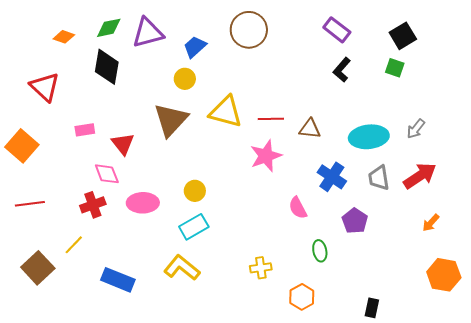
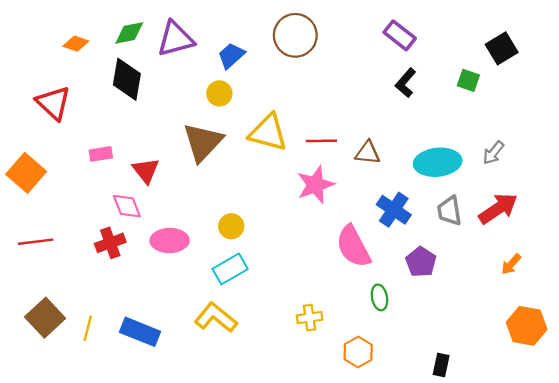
black square: (403, 36) -> (502, 48), moved
pink semicircle: (298, 208) -> (353, 246), size x1.6
yellow line: (74, 245) -> (88, 328), moved, turned -30

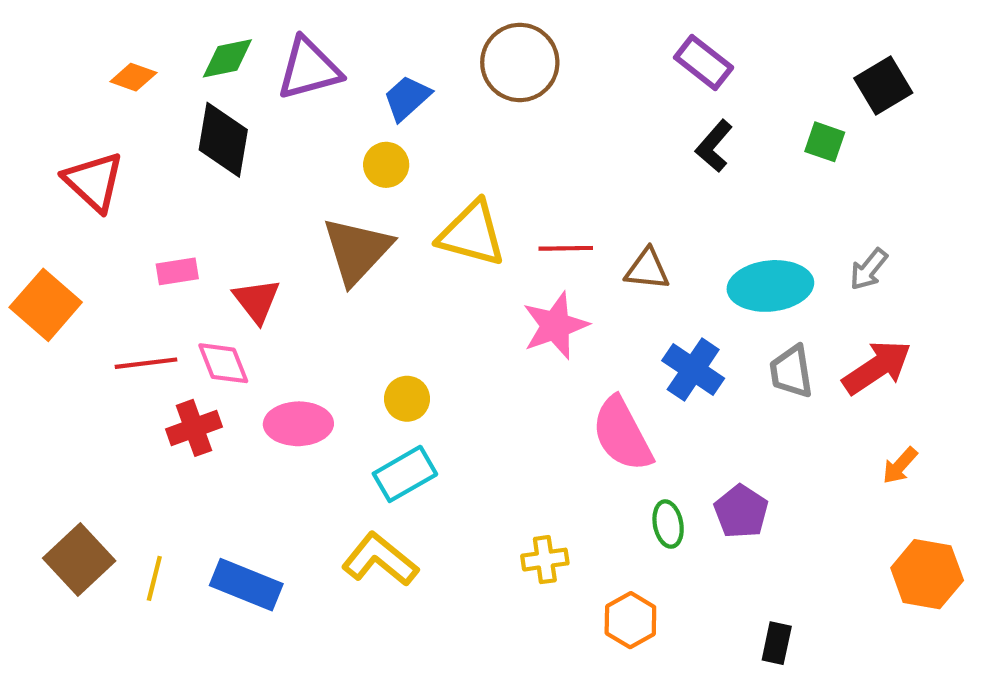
red line: (36, 242) -> (146, 363), moved
purple pentagon: (421, 262) -> (741, 512), moved

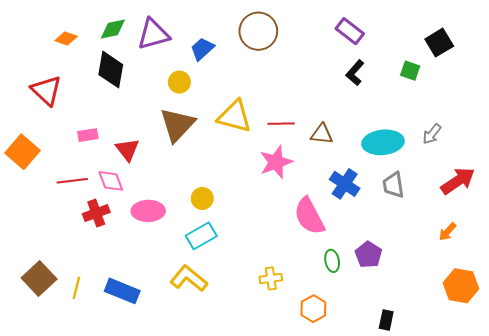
yellow circle: (386, 165) -> (179, 82), moved
red arrow: (877, 367) -> (458, 181), moved

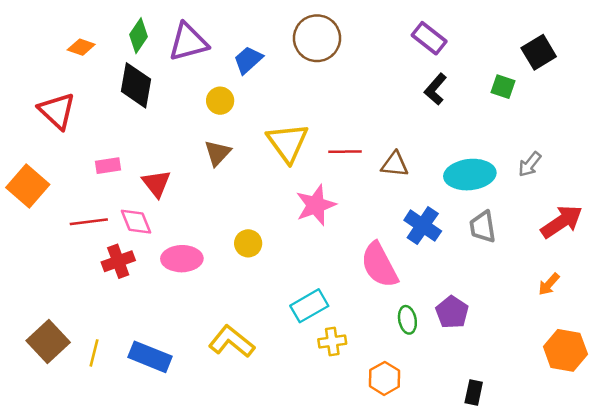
green diamond: (113, 29) -> (139, 36), turned -44
yellow triangle: (234, 116) -> (288, 143), turned 39
brown triangle: (177, 125) -> (218, 153), size x0.6
pink star: (276, 162) -> (316, 205), moved
cyan rectangle: (201, 236) -> (309, 306), moved

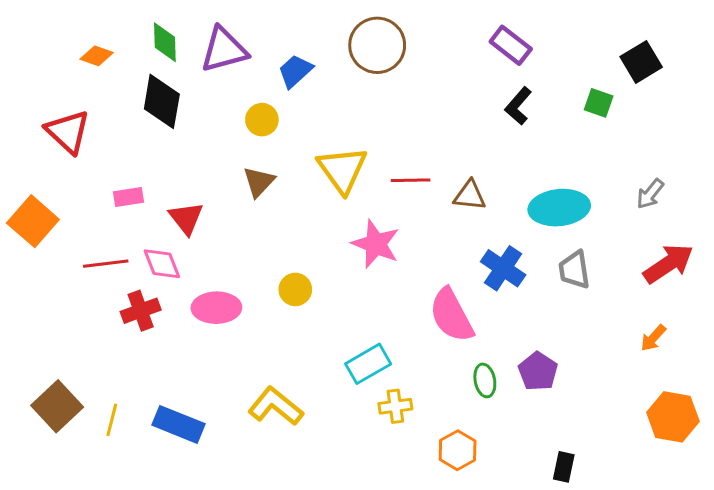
green diamond: (139, 36) -> (165, 42), turned -36
gray arrow: (530, 164) -> (650, 194), moved
pink star: (316, 205) -> (376, 244), turned -30

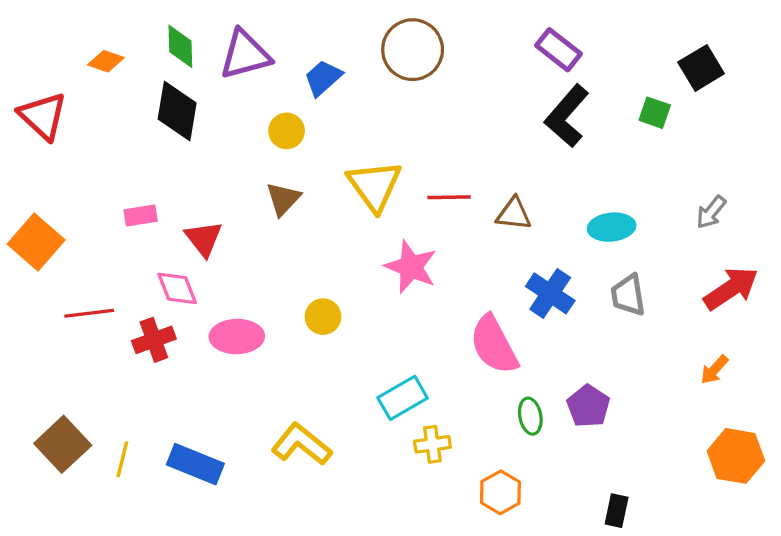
black L-shape: (518, 106) -> (567, 116), size x1.5
red triangle: (68, 132) -> (43, 116), moved
cyan ellipse: (559, 208) -> (612, 227), size x0.7
red line: (106, 264) -> (89, 313), moved

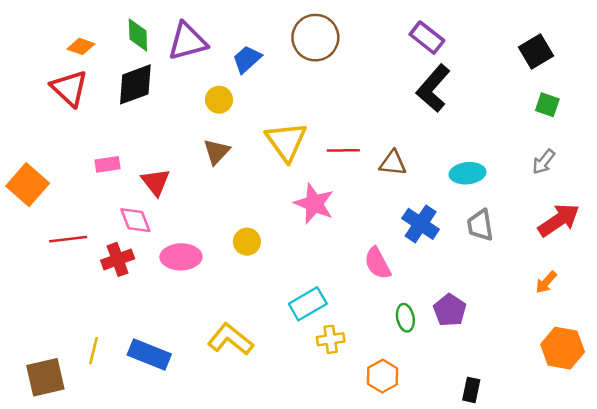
black diamond: (177, 111) -> (135, 84), turned 60
green square: (655, 113) -> (547, 105), moved
red triangle: (43, 116) -> (69, 88), moved
pink semicircle: (494, 345) -> (377, 263), size x0.7
brown square: (63, 444) -> (45, 377), moved, turned 30

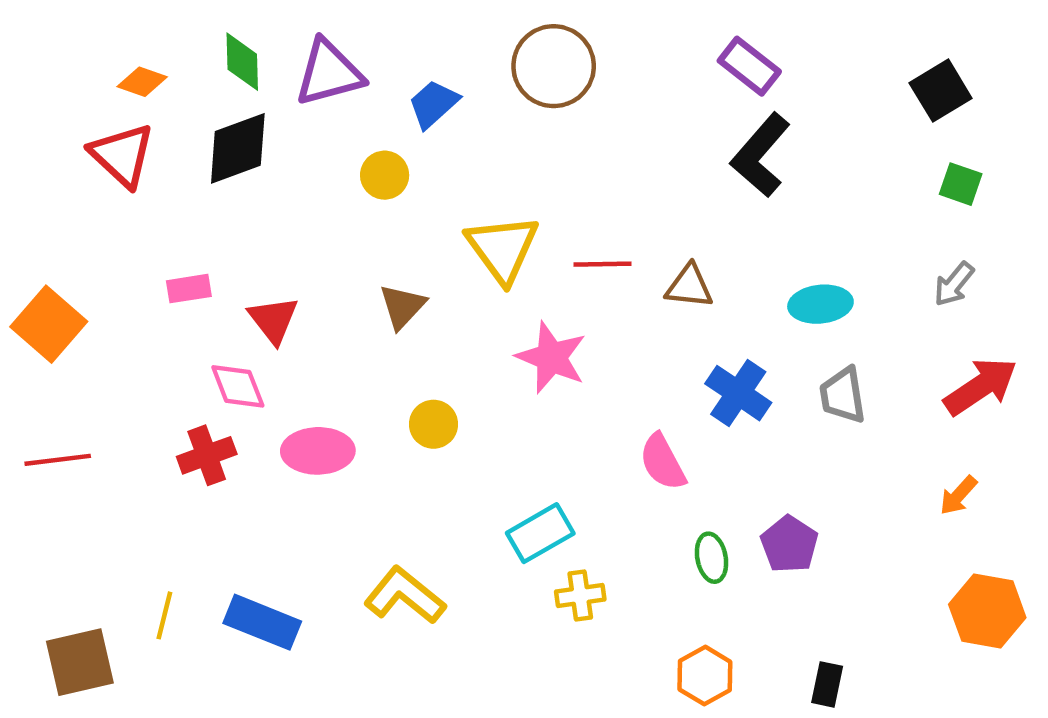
brown triangle: (216, 152) -> (402, 306), moved
red line: (68, 239) -> (58, 460), moved
orange hexagon: (383, 376) -> (705, 676), moved

